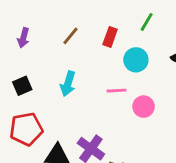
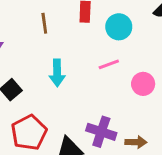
brown line: (70, 36) -> (44, 23), turned -30
pink circle: (144, 107) -> (143, 84), moved

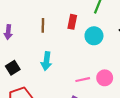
pink line: (109, 64) -> (83, 80), moved

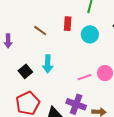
brown line: (43, 25) -> (40, 31), turned -48
black square: (13, 68) -> (25, 71), moved

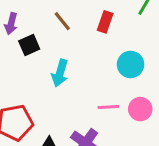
cyan circle: (90, 34) -> (131, 64), moved
black square: (25, 71) -> (29, 45), moved

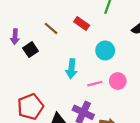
red rectangle: (105, 22) -> (82, 23), turned -64
cyan arrow: (60, 73) -> (71, 69), moved

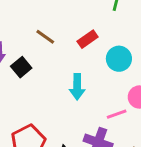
red rectangle: (82, 23) -> (88, 39), moved, turned -64
pink line: (95, 84) -> (117, 114), moved

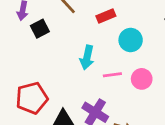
pink line: (117, 114) -> (112, 75), moved

